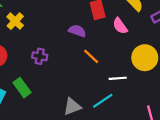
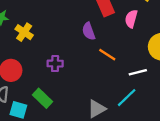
pink semicircle: (120, 26) -> (131, 19), turned 60
purple semicircle: (77, 31) -> (89, 31), turned -120

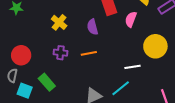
yellow cross: (24, 32) -> (59, 22), moved
orange line: (107, 55) -> (89, 53), moved, turned -49

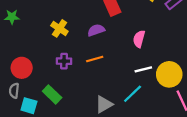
pink semicircle: (131, 19) -> (139, 39), moved
purple semicircle: (92, 27) -> (96, 30), turned 91
yellow circle: (155, 46) -> (169, 74), moved

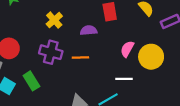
purple cross: (64, 61) -> (51, 52), size x1.5
yellow circle: (169, 74) -> (151, 57), moved

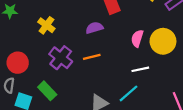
yellow cross: (54, 20) -> (46, 25), moved
purple cross: (51, 52) -> (61, 58), turned 35

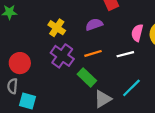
yellow cross: (46, 25) -> (57, 28), moved
white line: (140, 69) -> (125, 54), moved
green rectangle: (47, 91) -> (87, 77), moved

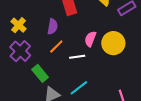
purple semicircle: (94, 24) -> (53, 27), turned 112
orange line: (93, 53) -> (56, 47), moved, turned -35

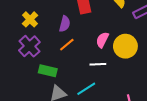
white line: (77, 57) -> (98, 64), moved
green rectangle: (40, 73) -> (48, 71), turned -42

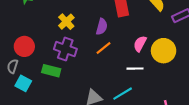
purple cross: (29, 46) -> (65, 49), turned -30
green rectangle: (48, 71) -> (51, 71), moved

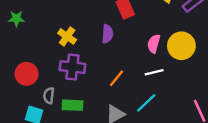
orange line: (104, 48) -> (116, 78), moved
gray semicircle: (13, 66) -> (49, 96), moved
green rectangle: (51, 71) -> (72, 105), moved

